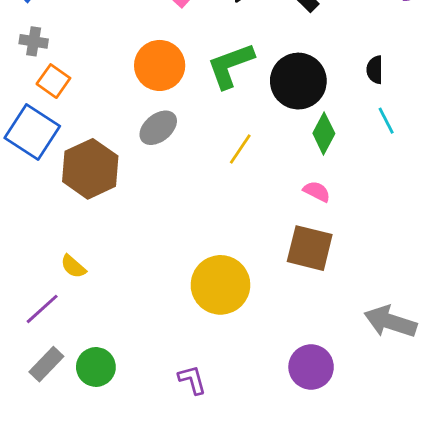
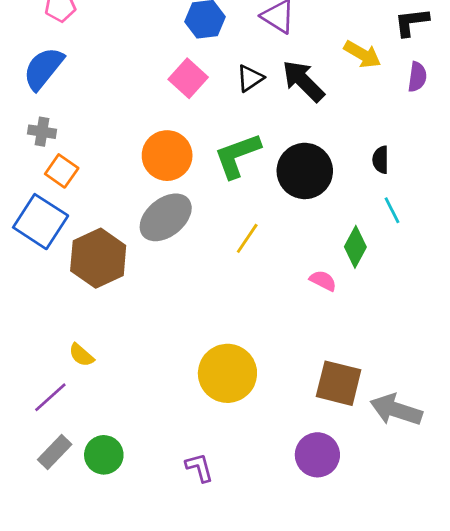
gray ellipse: (158, 128) -> (166, 217), size x1.4
green diamond: (324, 133) -> (355, 247), moved
brown square: (310, 248) -> (339, 383), moved

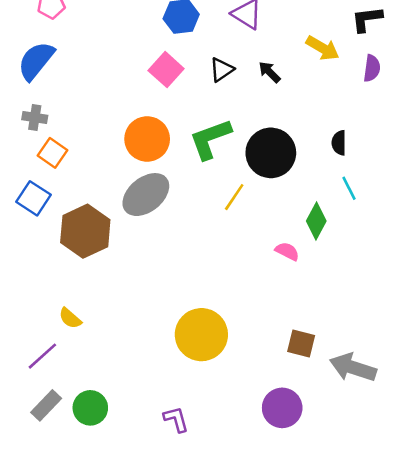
black arrow: (303, 81) -> (270, 72), size x0.6
blue square: (41, 222) -> (34, 198), size x0.7
yellow line: (247, 238) -> (234, 197), moved
brown square: (339, 383) -> (301, 343), size x0.7

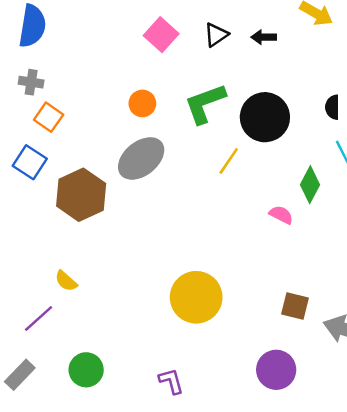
blue semicircle: (36, 61) -> (32, 26), turned 150
black arrow: (270, 72) -> (264, 37), turned -45
orange circle: (147, 139) -> (142, 103), size x0.6
gray rectangle: (46, 405) -> (20, 375), moved

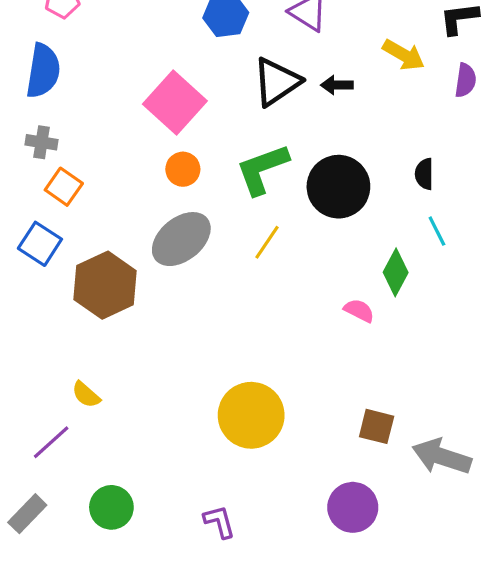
pink square: (161, 35) -> (175, 102), moved, size x1.4
black triangle: (216, 35) -> (277, 82), size x1.6
yellow line: (229, 161) -> (267, 242), moved

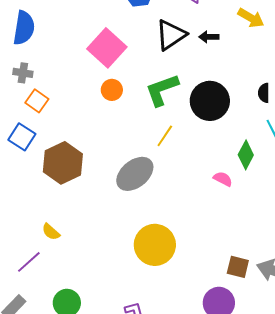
gray ellipse: (181, 239) -> (135, 174), moved
brown square: (377, 426) -> (238, 267), moved

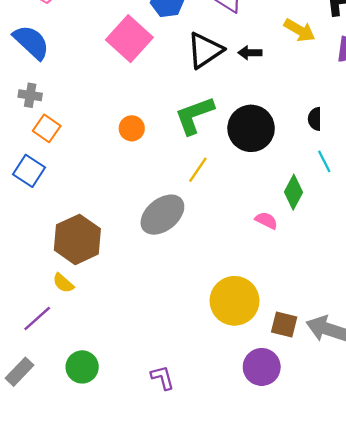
blue semicircle: (24, 28) -> (31, 42), turned -56
pink square: (107, 48) -> (129, 39), moved
orange circle: (112, 90) -> (132, 128), moved
brown hexagon: (63, 163) -> (77, 239), moved
yellow circle: (155, 245) -> (235, 301), moved

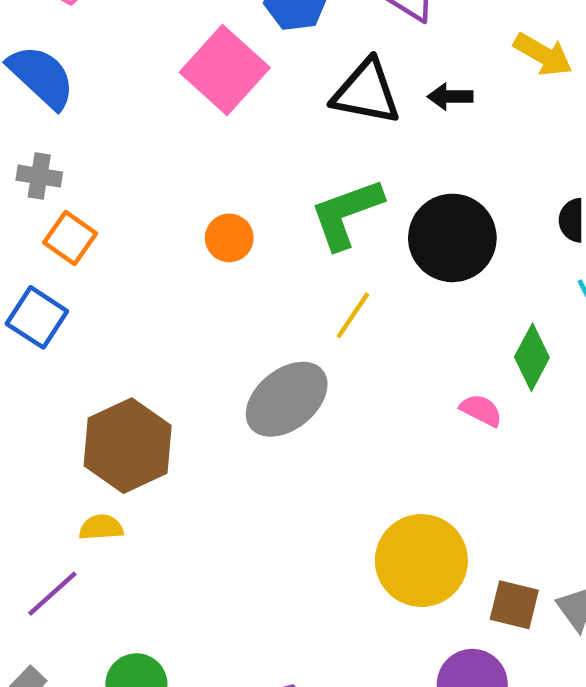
black triangle: (205, 50) -> (366, 92), turned 45
yellow semicircle: (63, 283) -> (101, 527), turned 135

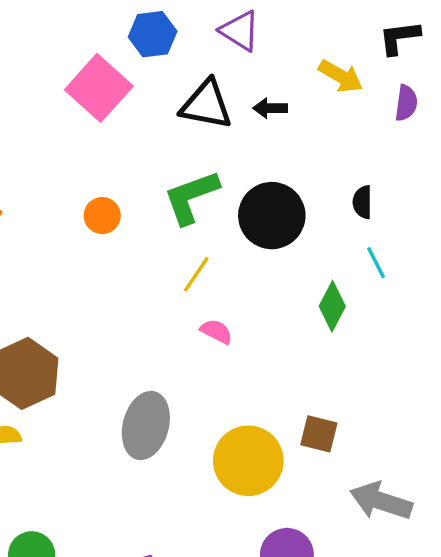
gray ellipse: (287, 399) -> (146, 425), moved, turned -36
pink semicircle: (481, 410) -> (216, 331), moved
brown square: (514, 605) -> (319, 434), moved

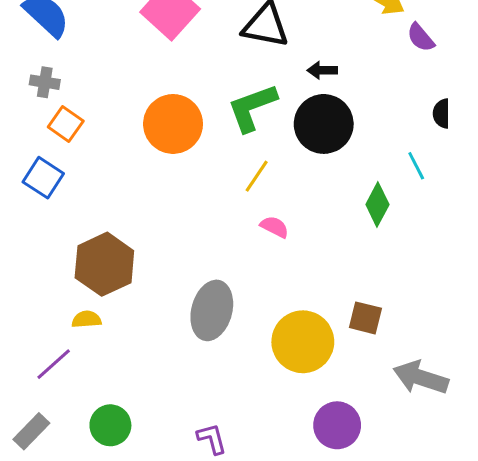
purple semicircle: (406, 103) -> (421, 37), moved, turned 132
black arrow: (270, 108) -> (322, 70), moved
black semicircle: (362, 202) -> (442, 114), moved
orange circle: (102, 216) -> (173, 124), size x1.8

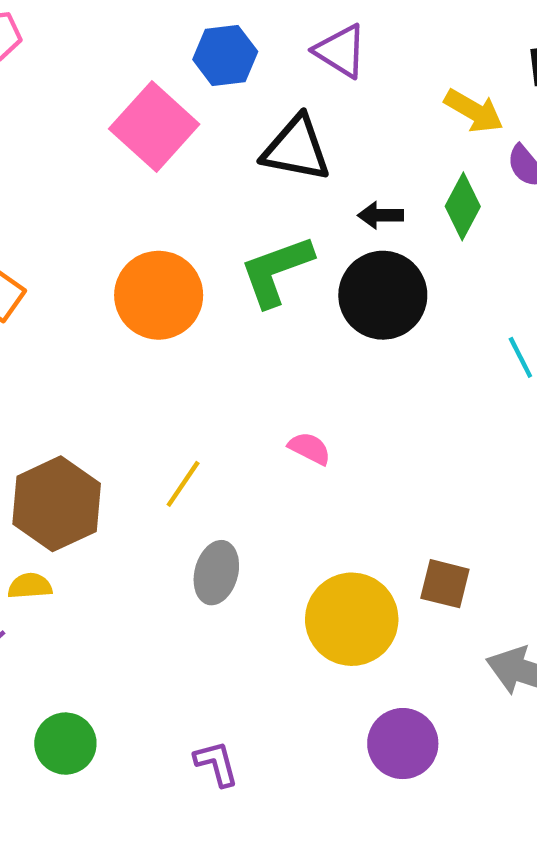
yellow line: (257, 176) -> (183, 484), moved
green diamond: (377, 205) -> (463, 206), moved
gray ellipse: (212, 310) -> (216, 573), size x0.7

